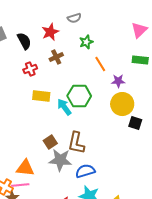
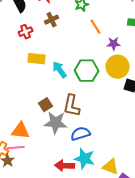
green hexagon: (79, 96) -> (87, 71), moved

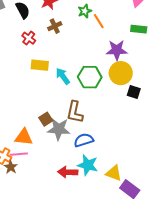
orange line: (96, 27) -> (99, 21), moved
red cross: (26, 32) -> (29, 38), turned -32
purple star: (114, 44) -> (117, 50), size x1.5
brown square: (46, 105) -> (46, 119), moved

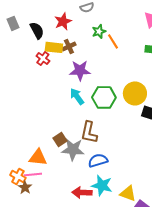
purple star: (117, 50) -> (80, 70), moved
yellow rectangle: (40, 65) -> (54, 47), moved

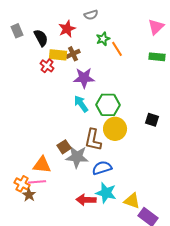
yellow circle: (135, 93) -> (115, 129), moved

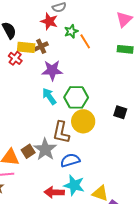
red star: (67, 29) -> (49, 21), moved, turned -30
brown square: (64, 147) -> (28, 151), moved
gray star: (77, 157) -> (45, 149), turned 30

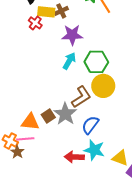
cyan arrow: (49, 96) -> (69, 61), turned 66
brown L-shape: (61, 132) -> (81, 97), turned -135
blue semicircle: (70, 160) -> (90, 125), turned -36

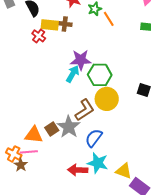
brown cross: (61, 11) -> (65, 24), turned 32
purple star: (72, 35) -> (81, 60), moved

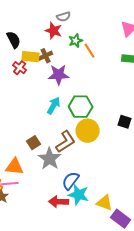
brown cross: (65, 24) -> (46, 56), turned -32
purple star: (81, 60) -> (59, 75), moved
brown square: (52, 129) -> (34, 143), moved
blue semicircle: (94, 138) -> (71, 181), moved

